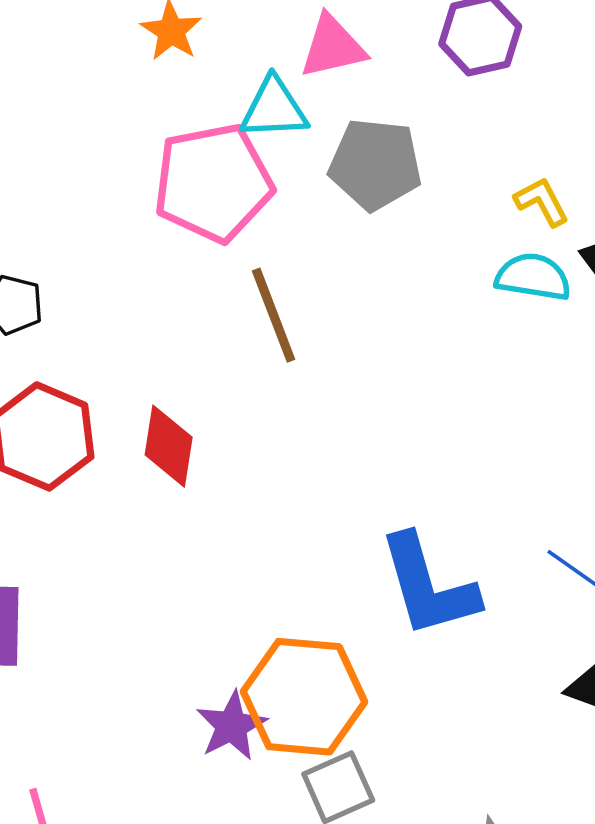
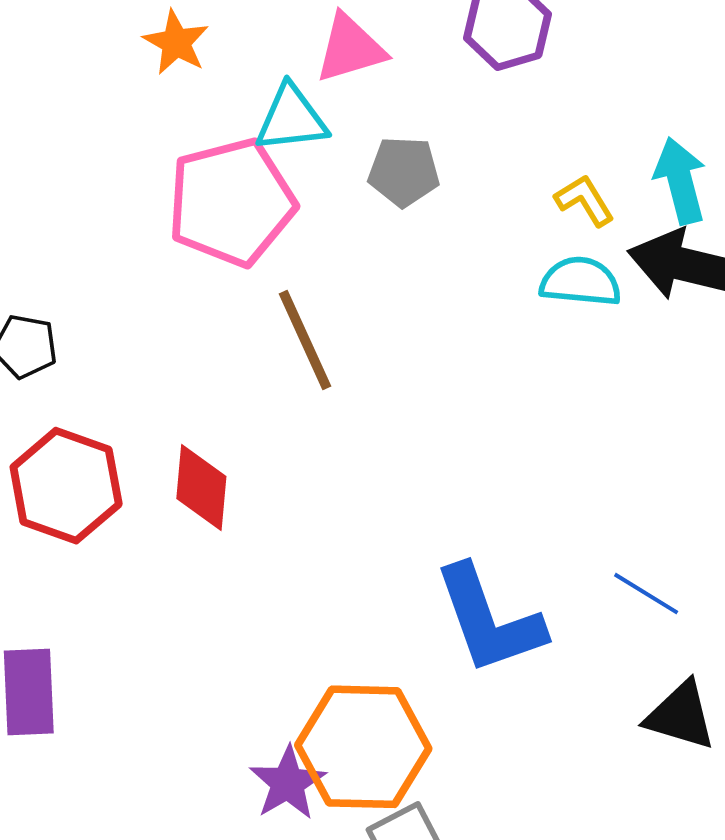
gray pentagon: (375, 164) -> (404, 172), size x0.7

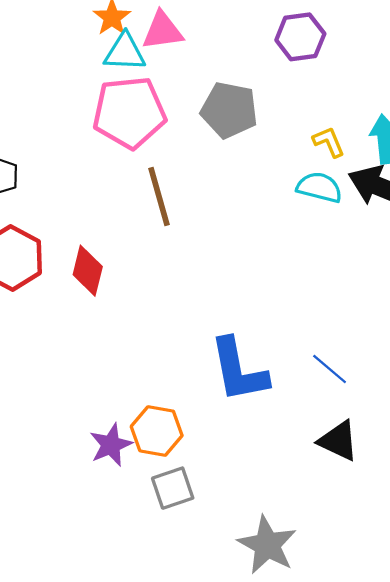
pink triangle: (350, 48) -> (163, 31), moved
cyan triangle: (291, 119) -> (125, 52), moved
gray pentagon: (404, 172) -> (229, 110), size x1.4
orange hexagon: (363, 747) -> (157, 431), size x0.7

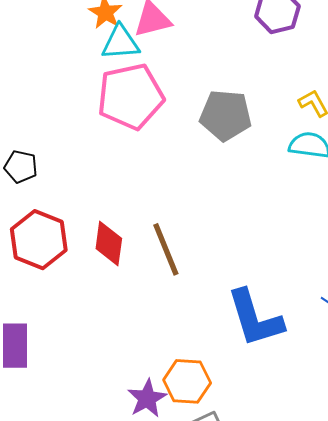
gray pentagon: (229, 110) -> (226, 115), moved
brown line: (159, 196) -> (166, 249), moved

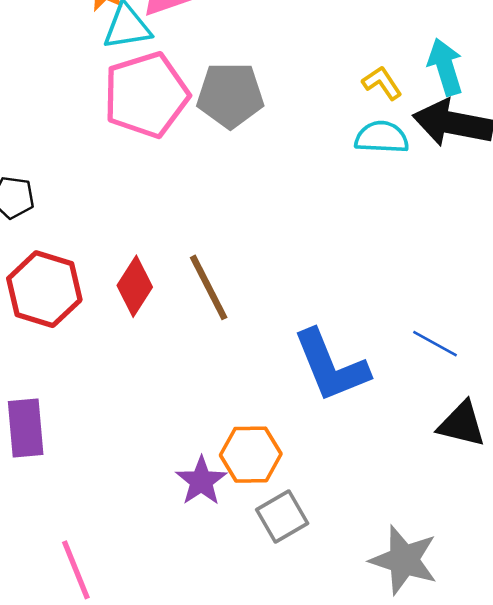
gray pentagon: (226, 115) -> (230, 95), moved
red diamond: (109, 244) -> (135, 286), turned 30

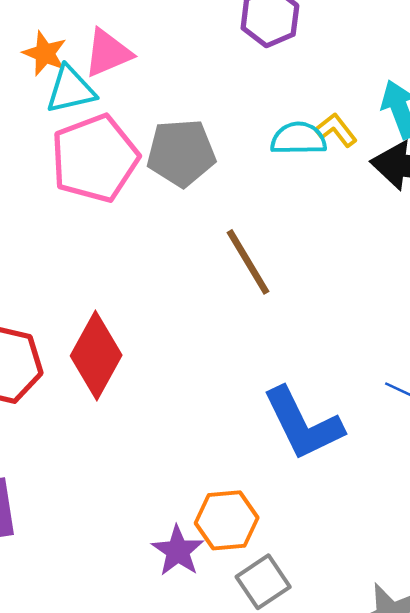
cyan semicircle: (382, 137) -> (298, 139), moved
red diamond: (135, 286) -> (96, 356), size x1.4
brown line: (209, 287) -> (248, 262), moved

